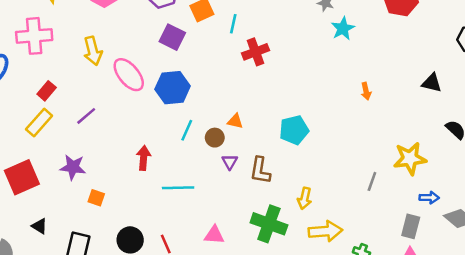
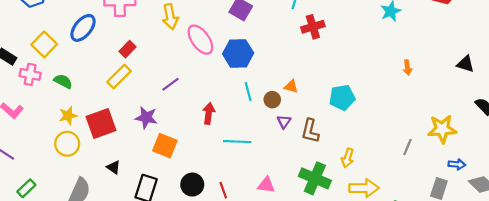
purple line: (86, 116) -> (171, 84), moved
cyan line: (187, 130) -> (248, 92), turned -42
orange square: (96, 198) -> (165, 146), size x1.6

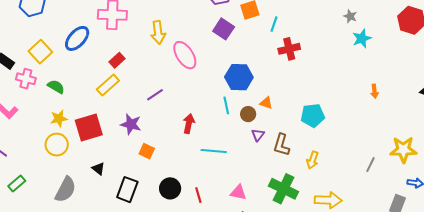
blue hexagon: (238, 53) -> (239, 77), moved
orange square: (165, 146) -> (147, 151), size x0.7
yellow arrow: (348, 158) -> (313, 160), moved

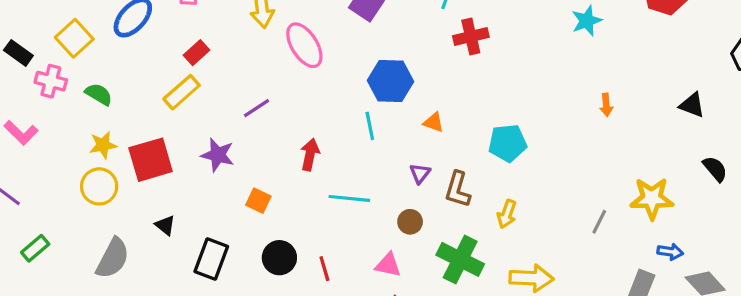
brown circle: (248, 114) -> (410, 222), moved
orange square: (147, 151) -> (258, 201), moved

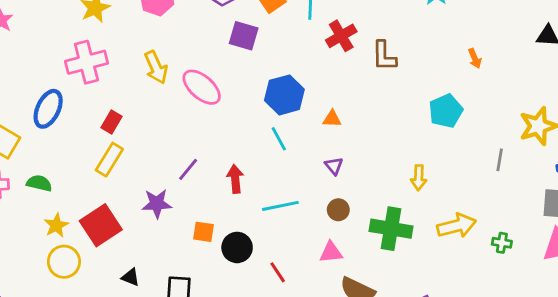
purple line: (256, 108) -> (188, 169), moved
cyan pentagon: (508, 143) -> (446, 111), moved
brown L-shape: (458, 189) -> (384, 56), moved
black circle: (279, 258) -> (237, 247), moved

